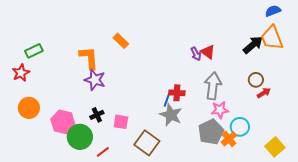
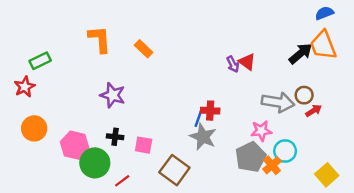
orange L-shape: (89, 58) -> (100, 39), moved
gray arrow: (213, 86) -> (278, 102), moved, turned 92
black cross: (97, 115) -> (115, 137), turned 32

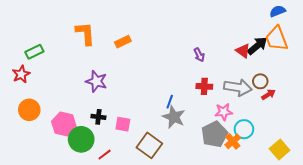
orange rectangle: (144, 49) -> (123, 42), turned -70
red triangle: (247, 62) -> (243, 51), moved
red cross: (210, 111) -> (204, 86), moved

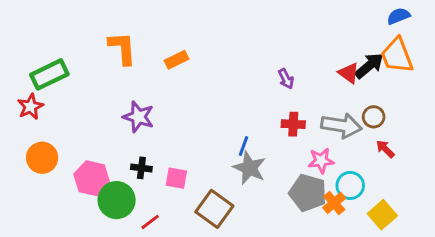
green rectangle: (34, 52) -> (49, 74), size x1.4
red arrow: (268, 95) -> (385, 149), moved, turned -104
gray pentagon: (214, 134) -> (308, 193), turned -30
yellow square: (280, 150) -> (382, 215), moved

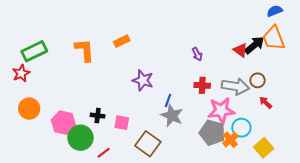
orange L-shape: (122, 48) -> (84, 50), moved
purple star: (138, 117) -> (143, 80), moved
pink star: (321, 161) -> (221, 111), size x1.5

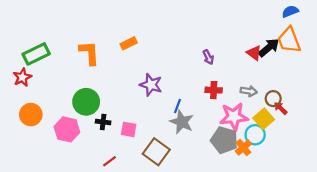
brown circle: (258, 80) -> (273, 99), moved
gray arrow: (235, 86) -> (249, 91), size x0.6
green circle: (80, 138) -> (86, 102), moved
yellow square: (264, 148) -> (264, 119), moved

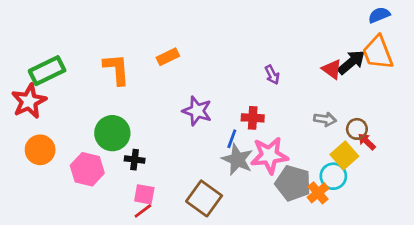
red star: (22, 77) -> (29, 101), size x1.4
red cross: (214, 90) -> (253, 118), moved
pink star: (234, 117) -> (269, 155), moved
pink square: (129, 129) -> (144, 194), moved

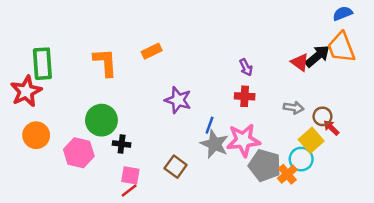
green rectangle: (47, 71) -> (42, 64), turned -68
red cross: (253, 118) -> (245, 96), moved
brown square: (204, 198) -> (176, 167), moved, size x0.7

